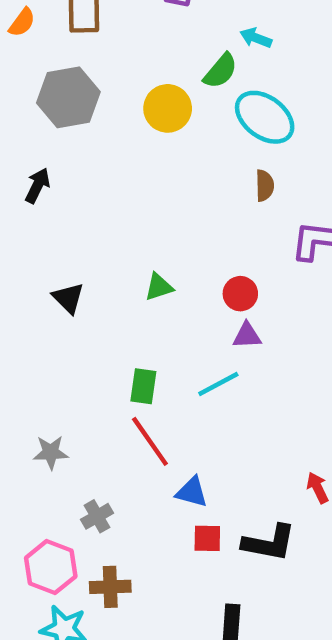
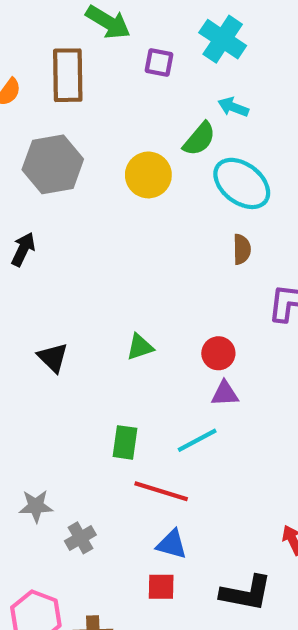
red line: (150, 441) -> (161, 491), moved, turned -38
gray cross: (97, 516) -> (80, 538), moved
red square: (207, 538) -> (161, 587), moved

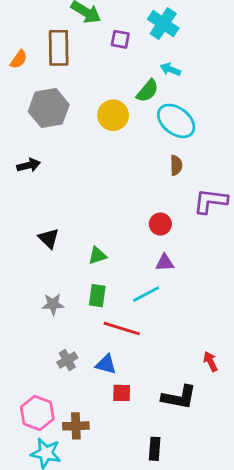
black arrow: (23, 249) -> (29, 165), turned 50
green triangle: (140, 347) -> (97, 256), moved
red circle: (218, 353) -> (160, 224), moved
gray star: (36, 506) -> (53, 304), moved
blue triangle: (172, 544) -> (106, 364), moved

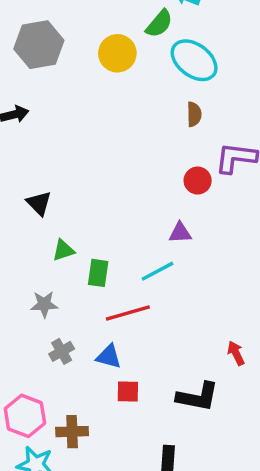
red circle: (160, 224) -> (198, 181), moved
green triangle: (97, 256) -> (63, 250), moved
gray star: (53, 304) -> (44, 304), moved
red line: (122, 329) -> (128, 313), turned -33

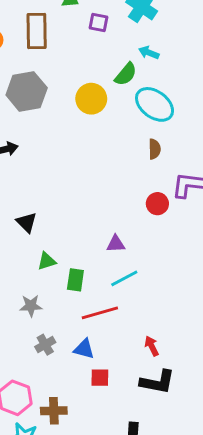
purple triangle: (180, 233) -> (116, 244), moved
red arrow: (236, 353) -> (152, 346), moved

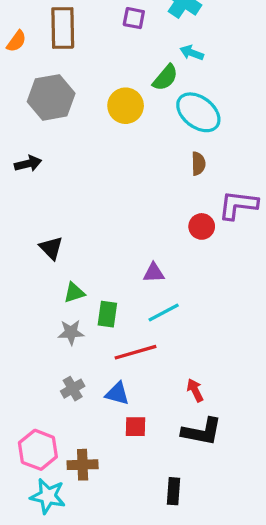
gray star: (31, 306) -> (71, 332), moved

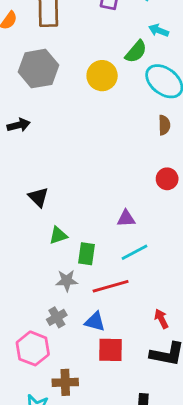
gray star: (71, 332) -> (67, 281), moved
red square: (135, 427) -> (111, 350), size x1.4
pink hexagon: (38, 450) -> (33, 348), moved

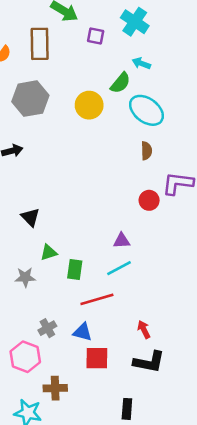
purple triangle: (126, 218) -> (122, 241), moved
gray star: (67, 281) -> (25, 277), moved

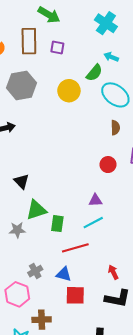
purple square: (96, 36) -> (57, 47), moved
red circle: (149, 200) -> (108, 165), moved
green triangle: (49, 252) -> (36, 210), size x1.5

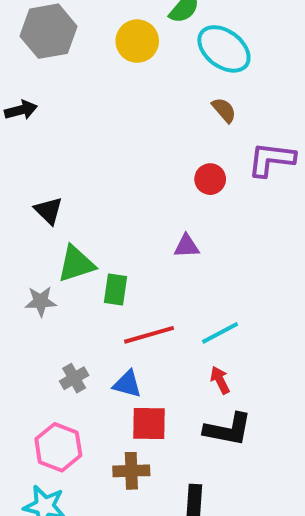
brown semicircle: (115, 128) -> (224, 110), turned -40
cyan line: (93, 223) -> (220, 333), moved
pink hexagon: (17, 294) -> (58, 447), moved
brown cross: (42, 320) -> (131, 471), moved

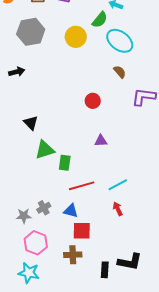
red circle: (210, 179) -> (93, 101), moved
gray star: (41, 301) -> (24, 216), moved
black L-shape: (228, 429) -> (130, 262), moved

